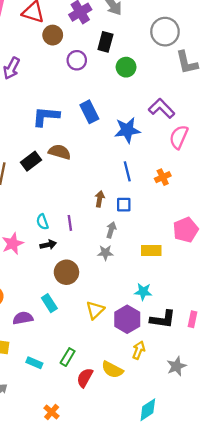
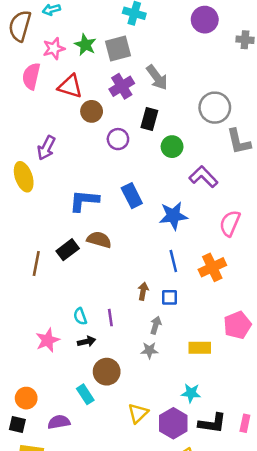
purple L-shape: (162, 108) -> (203, 177), moved
orange cross: (163, 177) -> (212, 267), size x1.5
cyan rectangle: (49, 303) -> (85, 394), moved

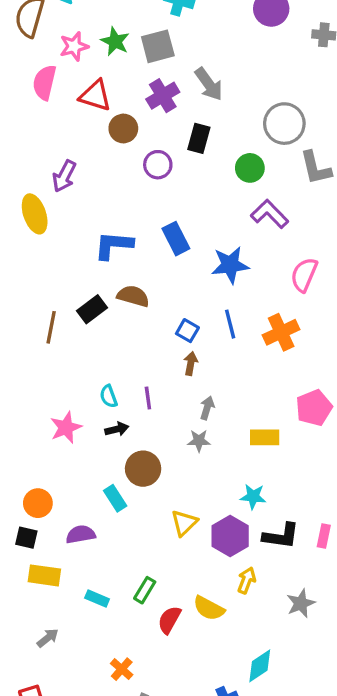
green circle: (172, 147) -> (250, 168), moved
blue square: (170, 297) -> (187, 331), moved, turned 30

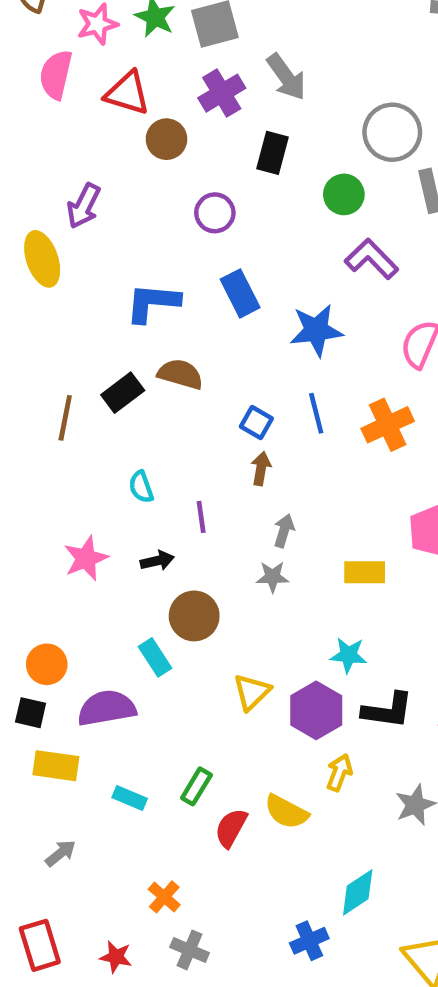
purple circle: (158, 165) -> (215, 213), moved
cyan semicircle: (109, 396) -> (141, 487), moved
purple semicircle: (81, 534) -> (107, 708), size x1.4

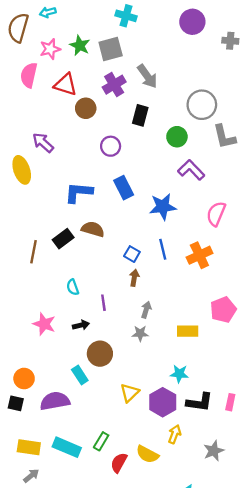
purple arrow: (84, 206) -> (43, 143), turned 105
pink star: (86, 558) -> (44, 324), turned -30
yellow rectangle: (56, 766) -> (29, 447), moved
cyan rectangle: (130, 798) -> (67, 447), size x1.6

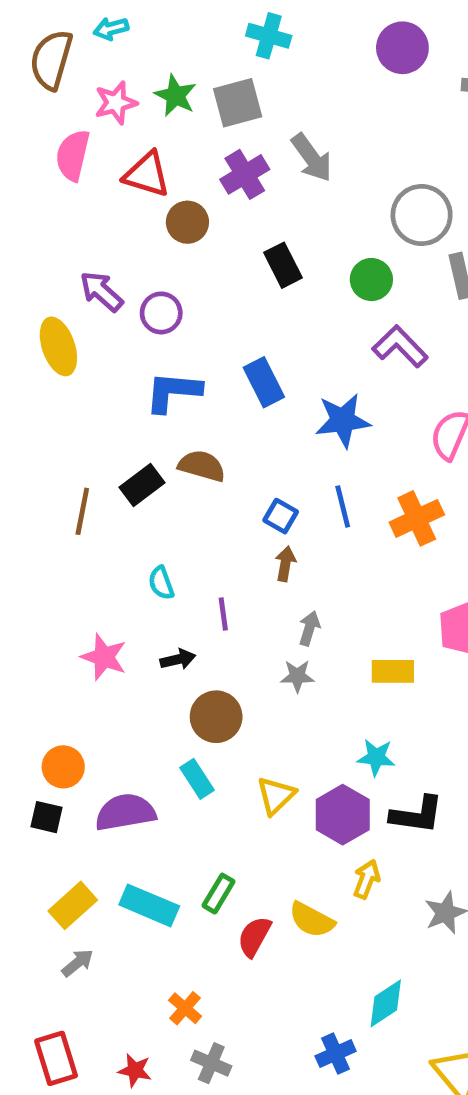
black rectangle: (140, 115) -> (283, 265), moved, turned -42
purple circle: (111, 146) -> (161, 313), moved
cyan rectangle: (80, 375) -> (197, 779), moved
yellow rectangle: (29, 447) -> (73, 905), turned -50

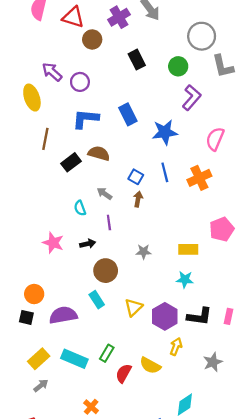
purple L-shape: (400, 346) -> (192, 98), turned 85
brown line: (82, 511) -> (45, 139), moved
gray arrow: (309, 628) -> (104, 194), moved, turned -72
cyan star: (376, 757) -> (185, 280), moved

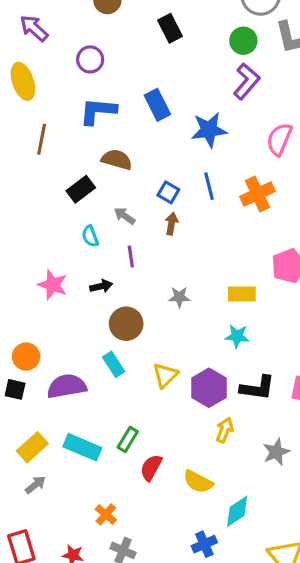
green circle: (178, 66) -> (243, 41), moved
purple arrow: (52, 72) -> (34, 28), moved
black rectangle: (71, 162) -> (81, 189), moved
yellow semicircle: (150, 365) -> (198, 482), moved

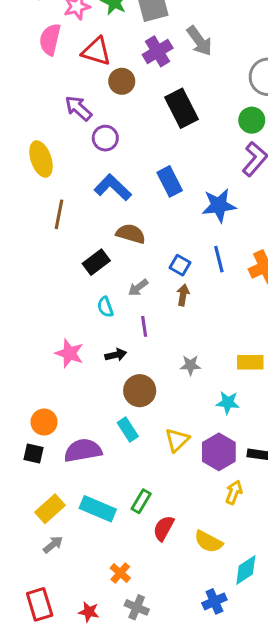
purple arrow: (34, 28) -> (78, 108), moved
black rectangle: (170, 28) -> (182, 108), size x1.4
blue L-shape: (98, 111) -> (113, 187), turned 39
gray arrow: (125, 216) -> (138, 288), turned -72
cyan star: (237, 336) -> (228, 403), moved

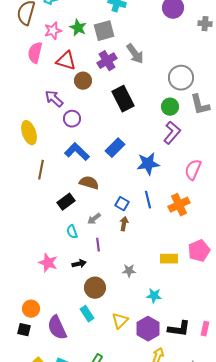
blue rectangle: (170, 181) -> (115, 148), turned 72
yellow rectangle: (250, 362) -> (169, 259), moved
purple semicircle: (83, 450) -> (57, 328), turned -105

